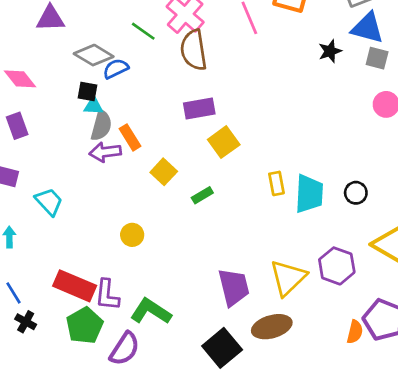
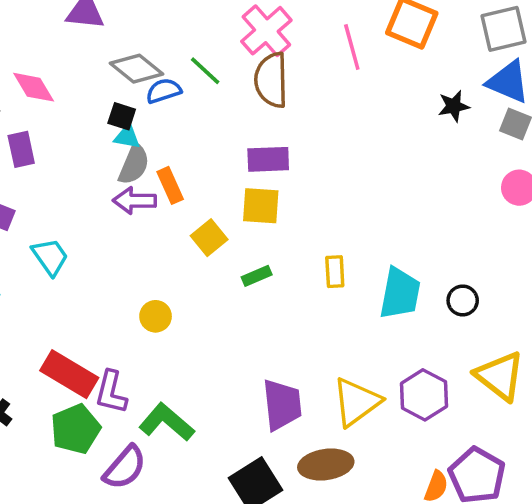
green line: (143, 31) -> (205, 71), moved
yellow square: (224, 142) -> (261, 206), moved, turned 32
yellow rectangle: (277, 183) -> (335, 272), moved

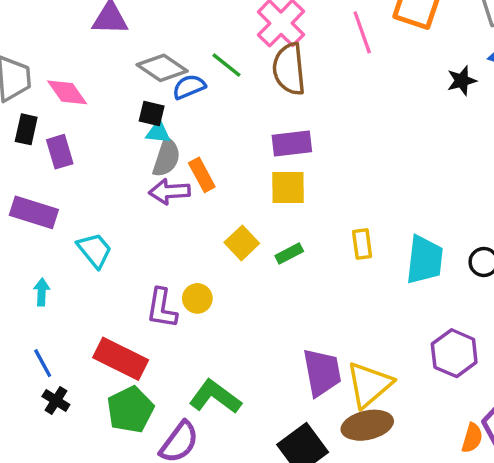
yellow square: (209, 238) -> (242, 243), moved
purple L-shape: (111, 392) -> (162, 308), moved
yellow triangle: (356, 402) -> (369, 385), moved

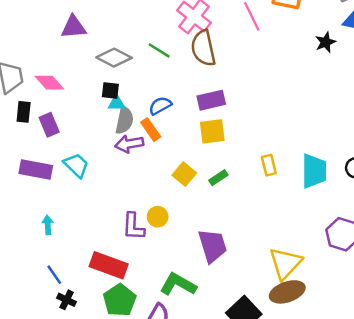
blue semicircle: (189, 87) -> (160, 106), moved
cyan trapezoid: (95, 250) -> (76, 165), moved
purple trapezoid: (322, 372) -> (212, 246), moved

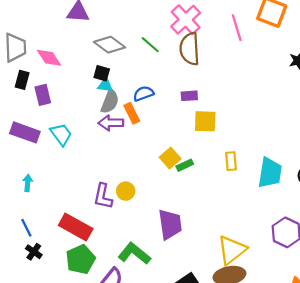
purple rectangle: (211, 100) -> (189, 96), size x0.7
yellow square: (212, 131) -> (205, 121), moved
yellow square: (184, 174) -> (170, 158), moved

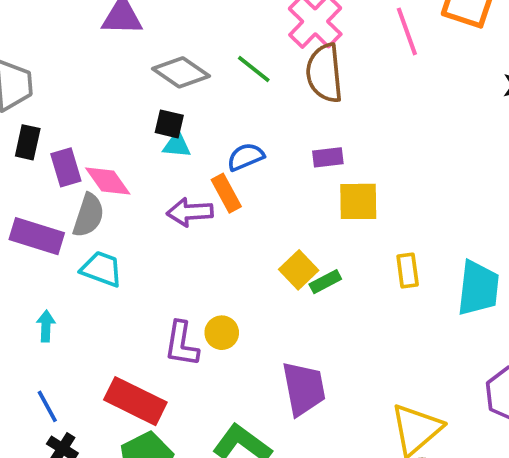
pink diamond: (49, 58) -> (108, 181), moved
gray semicircle: (110, 101) -> (88, 215), moved
cyan trapezoid: (61, 134) -> (102, 269), moved, turned -30

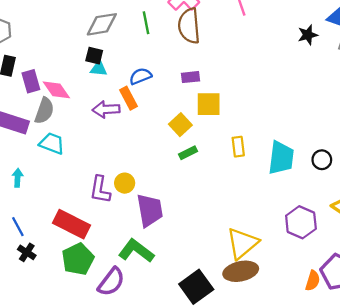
green line: (254, 69) -> (146, 23), turned 40
gray diamond: (181, 72) -> (102, 24), turned -44
yellow square: (299, 270) -> (180, 125), moved
purple trapezoid: (304, 389) -> (150, 210), moved

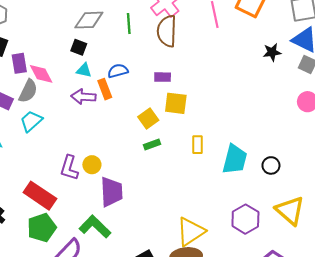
cyan triangle: (99, 69) -> (84, 70), moved
cyan trapezoid: (52, 143) -> (31, 121), turned -70

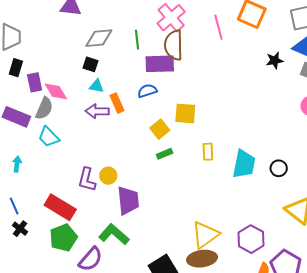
blue semicircle: (118, 71) -> (147, 91), moved
purple rectangle: (163, 77) -> (160, 64), moved, size x1.8
cyan trapezoid: (31, 121) -> (49, 137), turned -90
purple hexagon: (245, 219) -> (251, 239), moved

